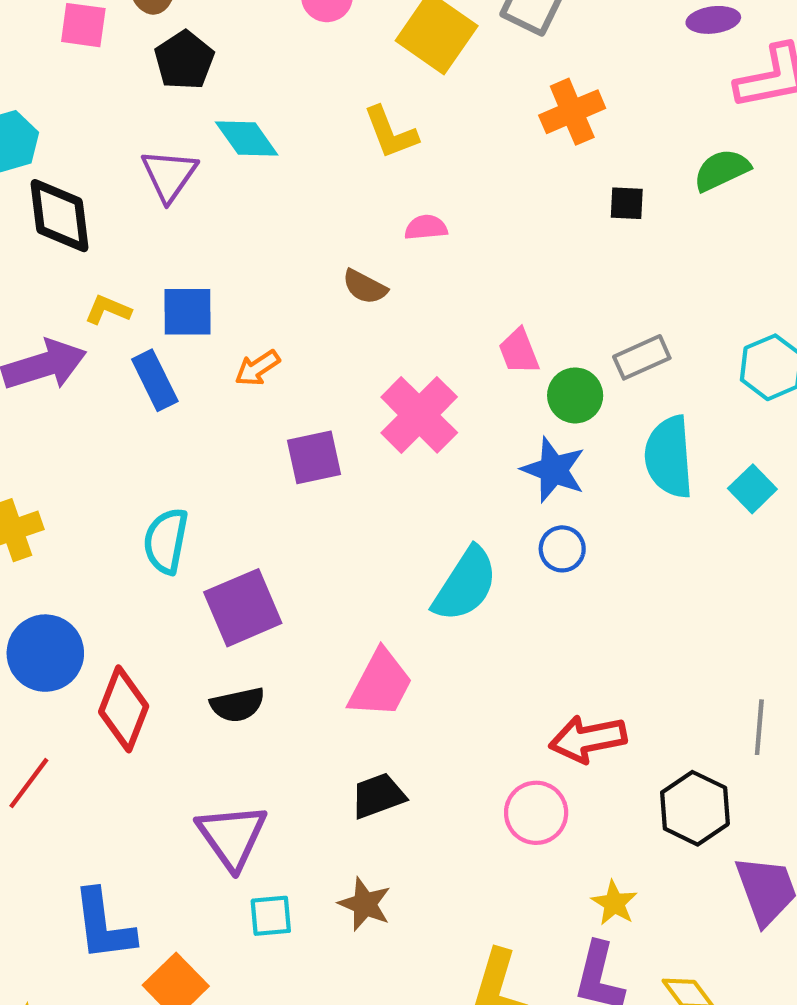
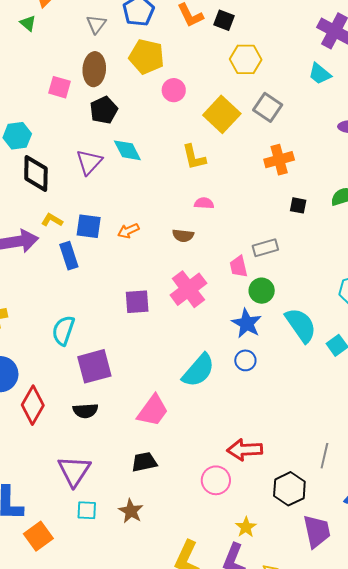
brown semicircle: (365, 287) -> (183, 236), moved, turned -30
gray rectangle: (642, 357) -> (265, 248), moved
orange arrow: (257, 368) -> (128, 231), moved
cyan semicircle: (669, 457) -> (301, 325), turned 141

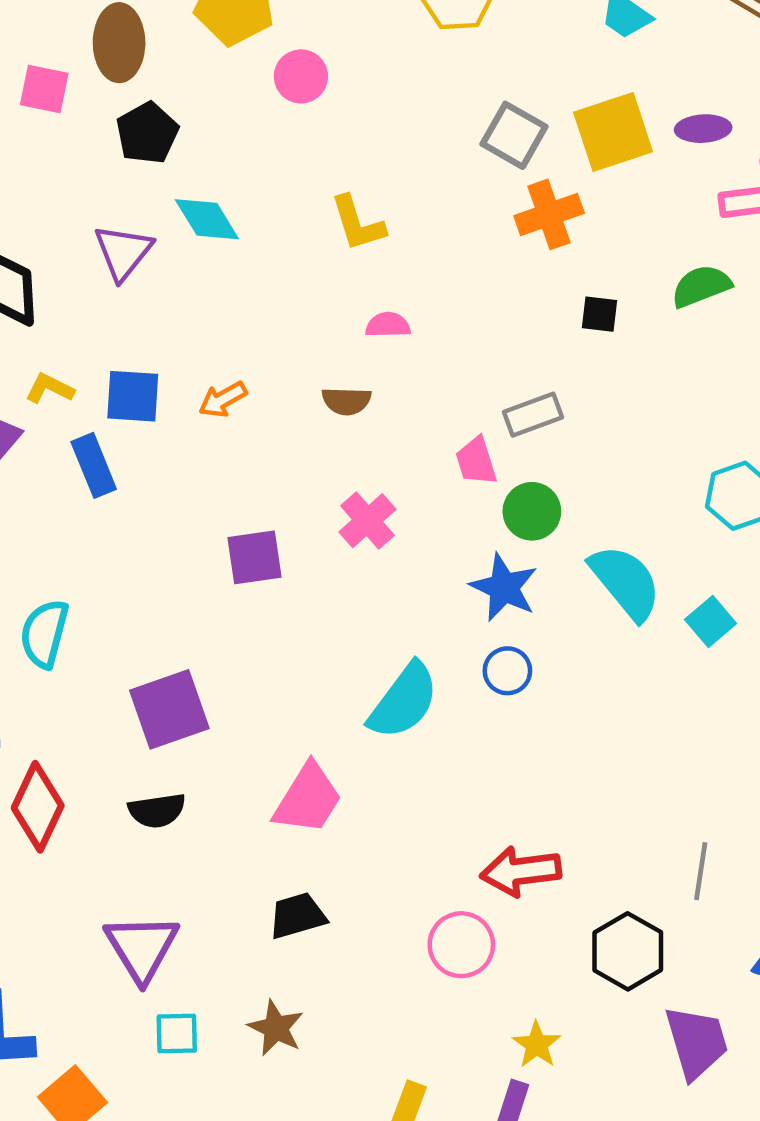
gray square: (268, 107) -> (514, 135), moved
yellow square: (222, 114) -> (613, 132), moved, turned 33
pink cross: (188, 289) -> (368, 521), size x0.7
cyan semicircle: (63, 330) -> (44, 634), moved

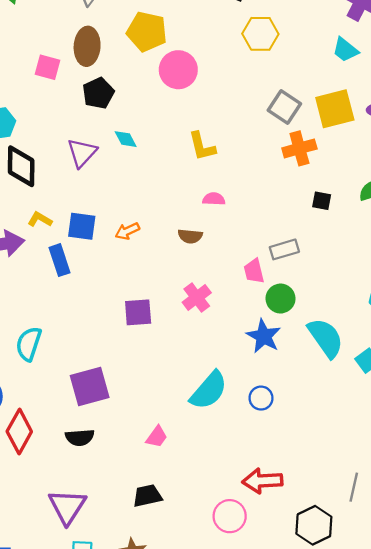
pink circle: (301, 76) -> (178, 70), size x1.4
cyan diamond: (207, 219) -> (126, 139), size x0.7
blue circle: (507, 671) -> (261, 398), moved
pink trapezoid: (308, 799) -> (157, 437), size x0.6

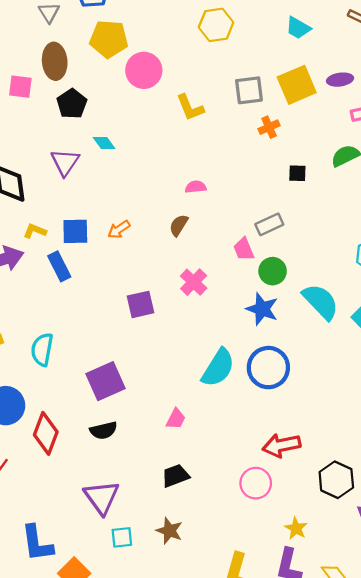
gray square: (284, 107) -> (249, 90), turned -32
yellow L-shape: (202, 146) -> (190, 108), moved
orange cross: (299, 148) -> (269, 127), size x0.7
brown semicircle: (190, 236) -> (179, 225), turned 125
blue circle: (261, 398) -> (268, 368), size x1.8

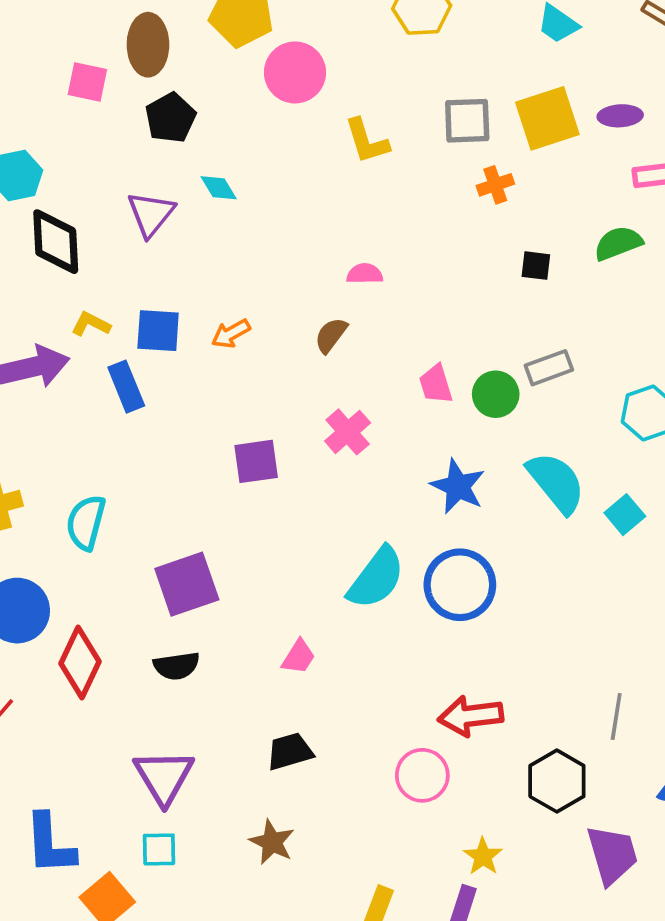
gray rectangle: (269, 224) -> (549, 368), moved
green circle: (273, 271) -> (496, 394), moved
cyan square: (122, 537) -> (159, 849), moved

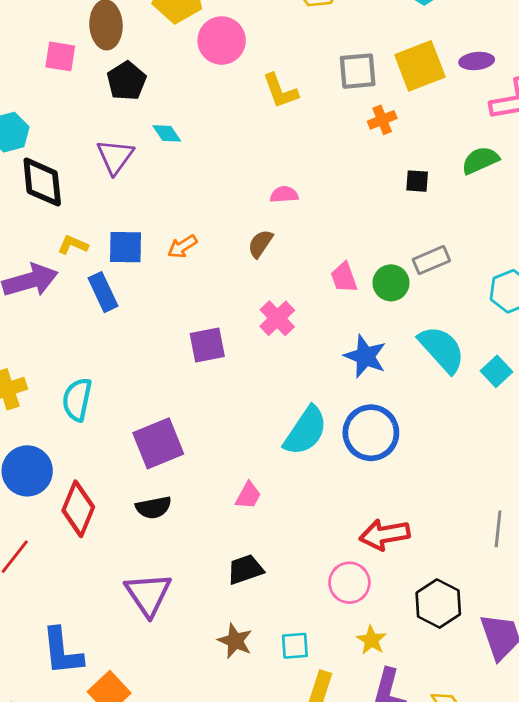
black hexagon: (557, 781) -> (438, 604), moved
cyan square: (159, 849) -> (295, 646), moved
yellow star: (483, 856) -> (371, 640), moved

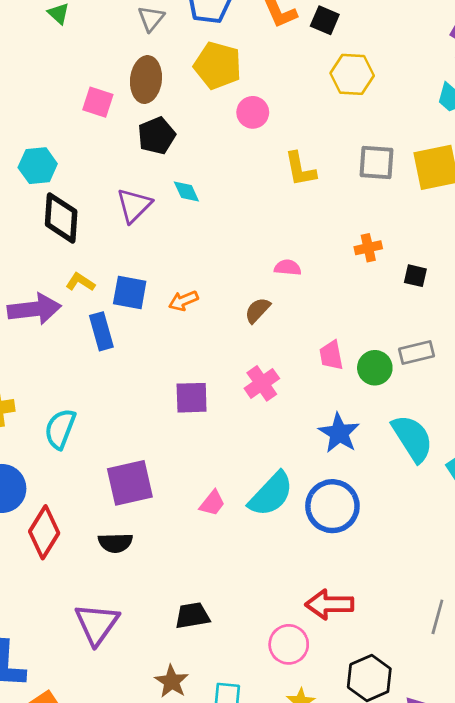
pink circle: (222, 41) -> (253, 112), size x0.7
orange cross: (382, 120) -> (368, 248), moved
pink trapezoid: (248, 495) -> (212, 503), moved

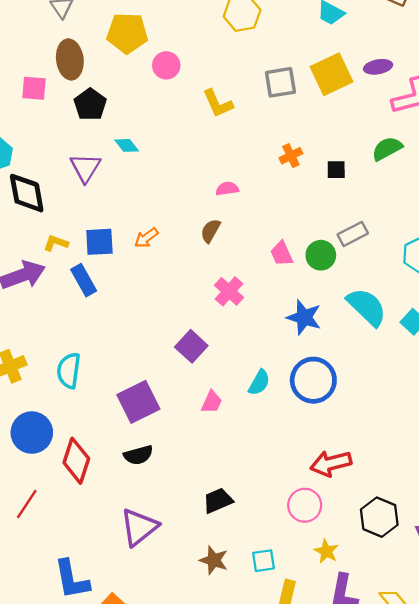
purple square: (192, 398) -> (191, 346), moved, turned -32
cyan semicircle: (271, 494) -> (259, 383), size x0.6
purple triangle: (97, 624) -> (139, 527), turned 30

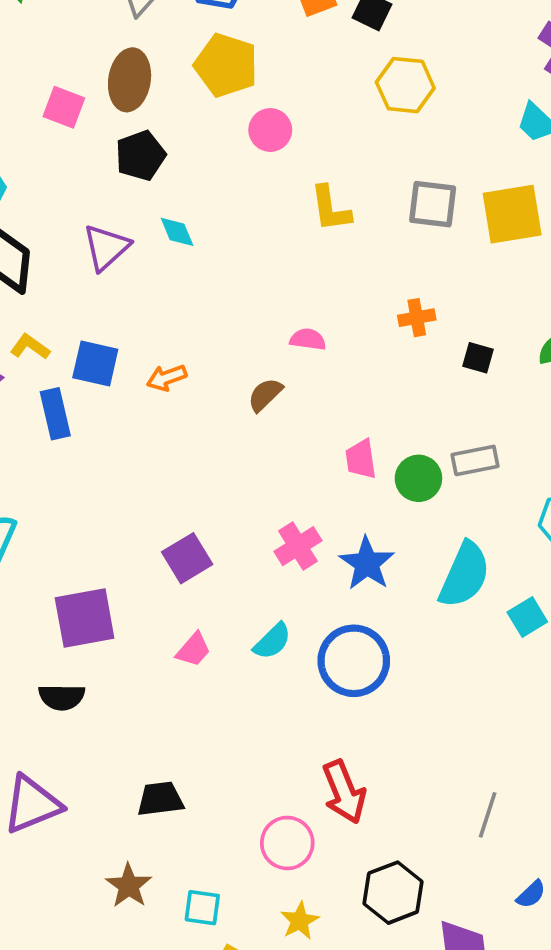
pink cross: (229, 291) -> (298, 546), moved
cyan semicircle: (367, 307) -> (465, 575), turned 54
red arrow: (331, 463) -> (344, 792), turned -114

